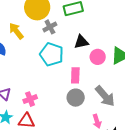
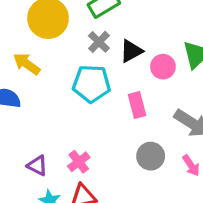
gray cross: (50, 27) -> (99, 42), moved
gray circle: (76, 98) -> (151, 156), moved

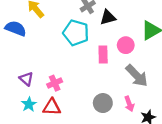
pink circle: (163, 67) -> (126, 45), moved
gray circle: (151, 156) -> (103, 103), moved

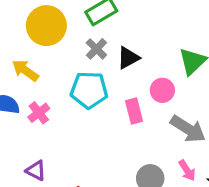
pink cross: (55, 83) -> (39, 113), moved

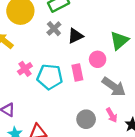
cyan pentagon: (89, 90) -> (50, 77), moved
pink cross: (39, 113) -> (25, 69), moved

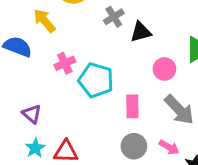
pink rectangle: (77, 72) -> (132, 106), moved
pink arrow: (112, 115) -> (169, 147), turned -40

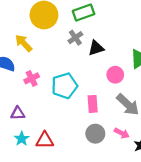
pink cross: (65, 63) -> (32, 78), moved
cyan pentagon: (96, 80) -> (64, 86), turned -30
purple triangle: (32, 114) -> (18, 113), turned -40

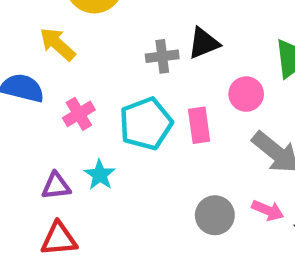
gray cross: (75, 38) -> (162, 56), moved, turned 32
pink rectangle: (93, 104) -> (199, 125), moved
cyan star: (22, 139) -> (100, 175), moved
red triangle: (45, 140) -> (59, 239), moved

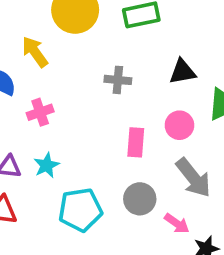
black triangle: (204, 43) -> (182, 72), moved
cyan pentagon: (146, 124) -> (80, 210), moved
gray circle: (215, 215) -> (140, 199), moved

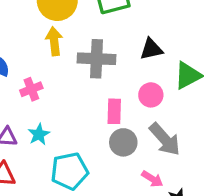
yellow arrow: (35, 52) -> (54, 41), moved, turned 32
gray cross: (118, 80) -> (96, 59), size x1.6
gray circle: (140, 199) -> (123, 142), moved

